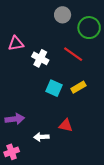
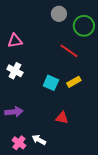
white cross: (40, 58) -> (15, 71), moved
white arrow: (41, 137) -> (39, 140), moved, turned 32
pink cross: (12, 152) -> (19, 143), moved, turned -32

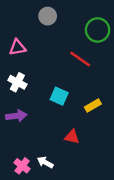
gray circle: (59, 14) -> (48, 16), moved
yellow rectangle: (74, 82) -> (93, 105), moved
purple arrow: (14, 112) -> (16, 116), moved

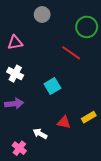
cyan square: (59, 96) -> (52, 86), turned 35
yellow rectangle: (93, 105) -> (89, 117), moved
white arrow: (45, 162) -> (40, 134), moved

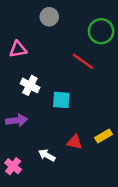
white cross: (15, 74) -> (30, 85), moved
cyan square: (52, 86) -> (61, 100), turned 35
pink cross: (19, 148) -> (13, 166), moved

